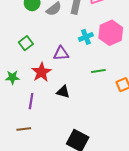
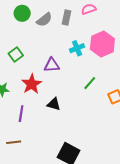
green line: (98, 71) -> (90, 83), turned -40

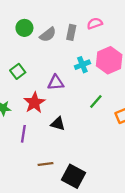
brown line: (14, 142) -> (46, 164), moved

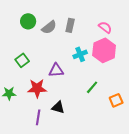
pink semicircle: (95, 23) -> (105, 27), moved, turned 56
red star: (34, 103) -> (37, 88), turned 30
purple line: (23, 134) -> (38, 117), moved

